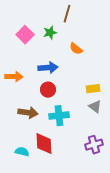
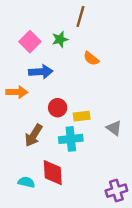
blue arrow: (48, 68) -> (41, 72), moved
yellow rectangle: (93, 89) -> (82, 116), moved
brown arrow: (28, 113) -> (34, 135), turned 114
purple cross: (94, 145) -> (116, 191), moved

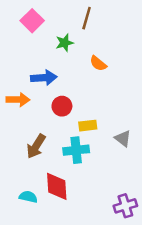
pink square: (30, 42) -> (32, 21), moved
red circle: (58, 108) -> (62, 106), moved

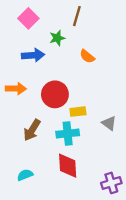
blue arrow: (44, 78) -> (33, 55), moved
red circle: (62, 106) -> (55, 94), size x1.5
red diamond: (57, 186) -> (68, 166), moved
cyan semicircle: (28, 197) -> (25, 175), turned -35

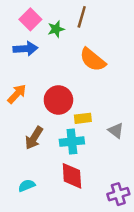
green star: (57, 38) -> (56, 29), moved
blue arrow: (33, 55) -> (25, 49), moved
orange semicircle: (87, 56) -> (93, 60), size x1.6
orange arrow: (16, 89) -> (17, 94), turned -48

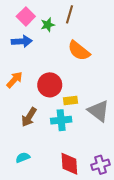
gray triangle: (116, 131) -> (98, 111), size x1.6
red diamond: (72, 176) -> (69, 164), moved

